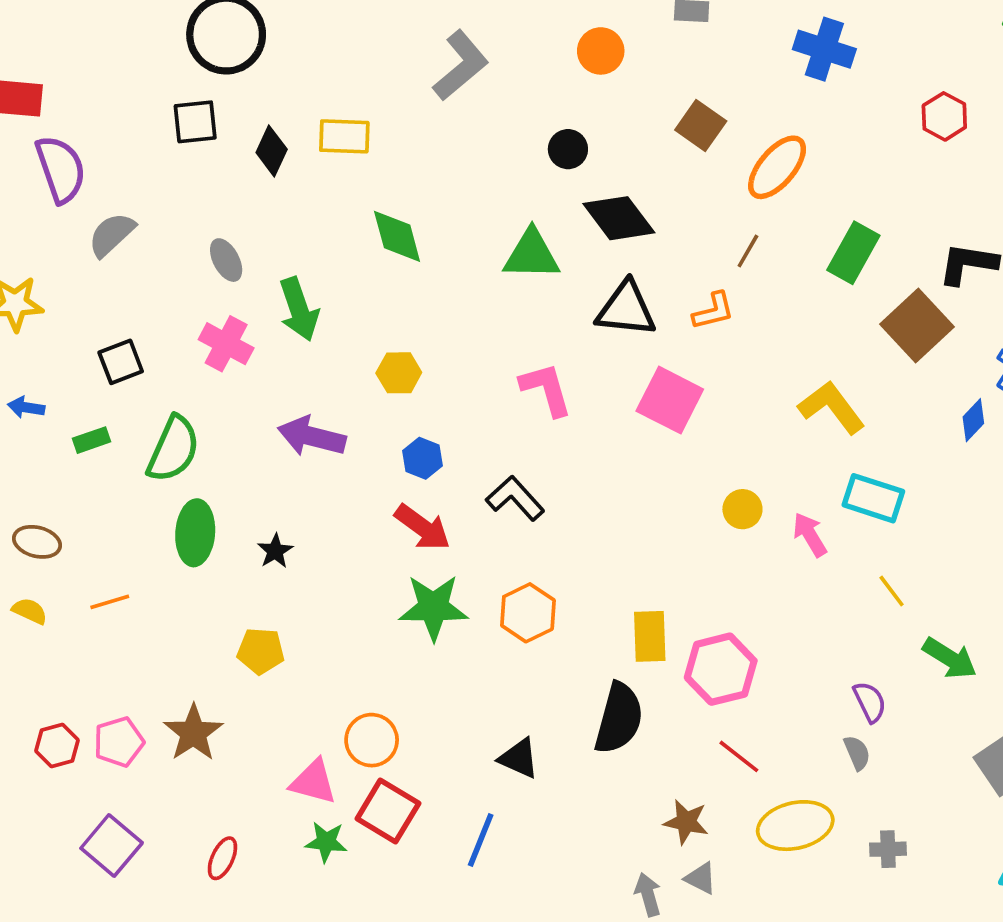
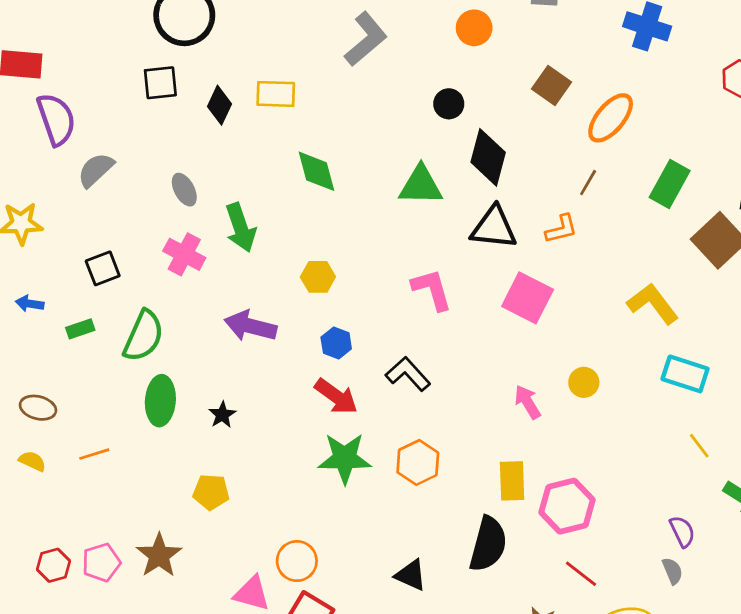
black diamond: (619, 218) -> (488, 157), turned 52
pink arrow: (810, 535) -> (528, 402), moved

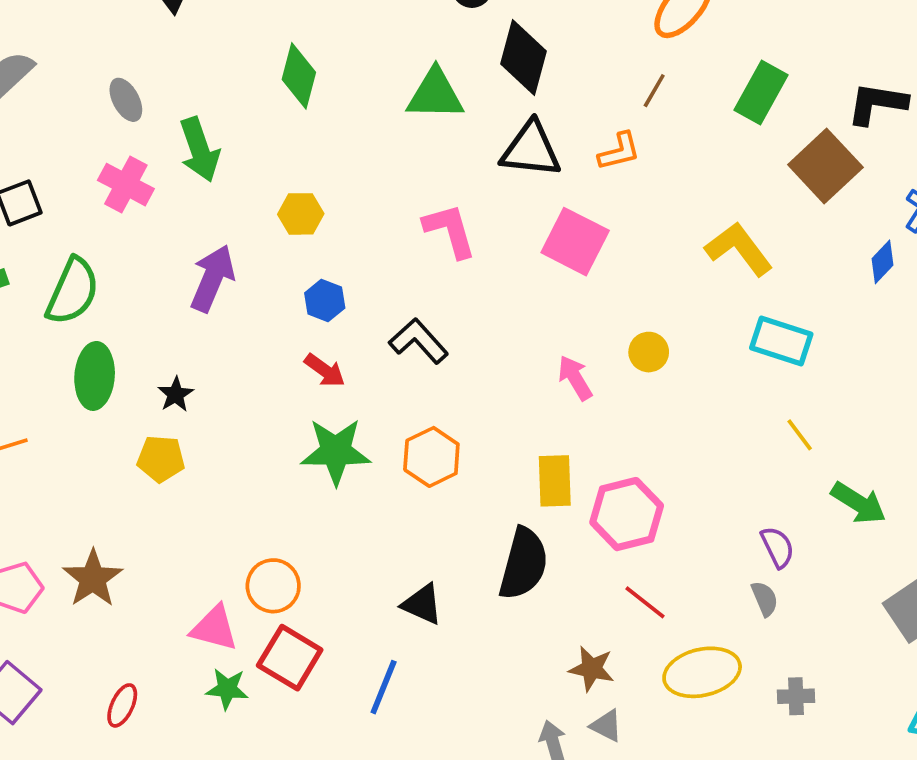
green diamond: (317, 171) -> (299, 76), turned 30
purple arrow: (250, 326) -> (212, 278), turned 99
red arrow: (336, 396) -> (325, 370), size x0.7
yellow pentagon: (211, 492) -> (161, 459), moved

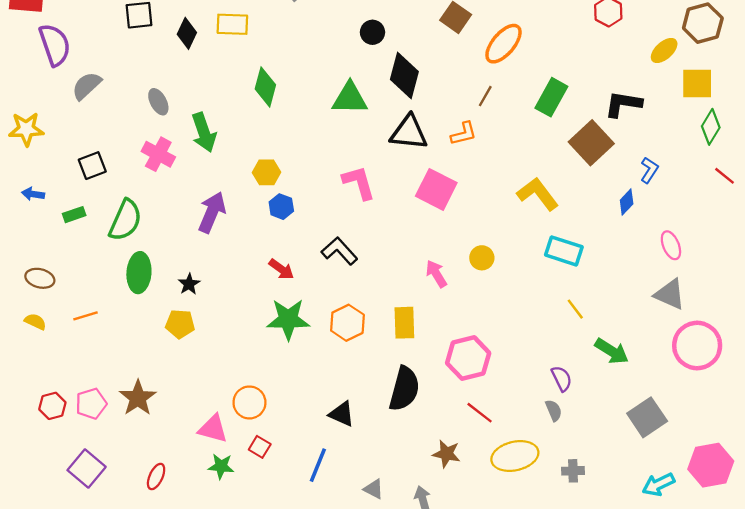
blue hexagon: (325, 300) -> (281, 207), moved
yellow rectangle: (555, 481) -> (404, 323), moved
red square: (290, 658) -> (260, 447), size x0.6
gray triangle: (606, 726) -> (374, 489), moved

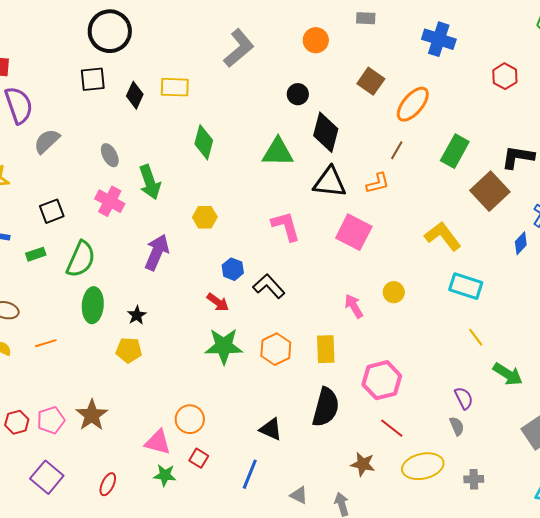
blue hexagon: (281, 207) -> (233, 269), moved

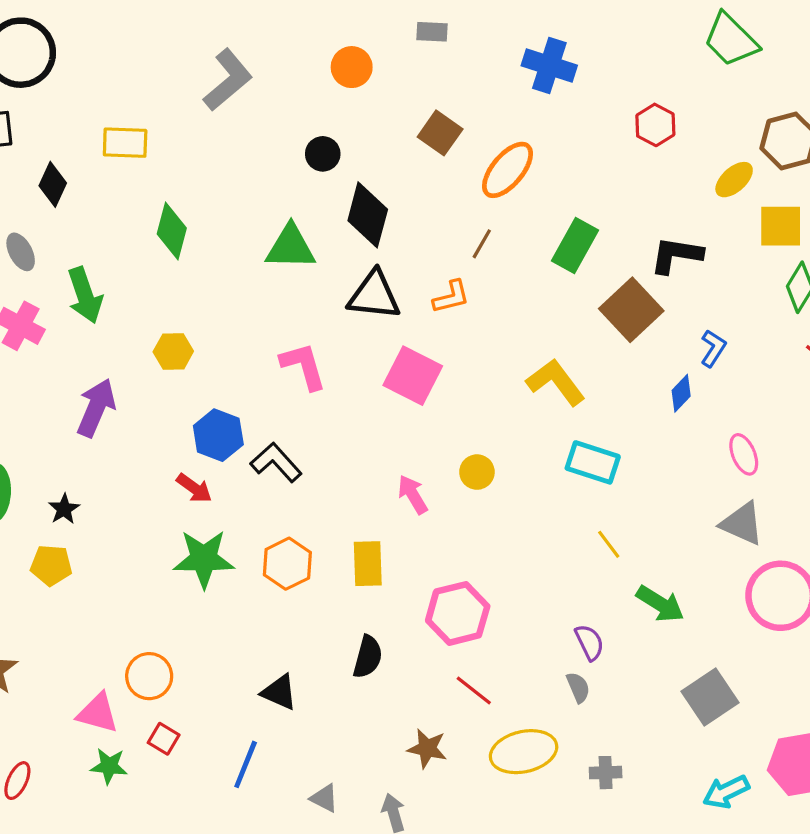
black diamond: (135, 95) -> (53, 184), moved
blue hexagon: (233, 269) -> (218, 435), size x1.4
black semicircle: (326, 407) -> (368, 657), size x0.7

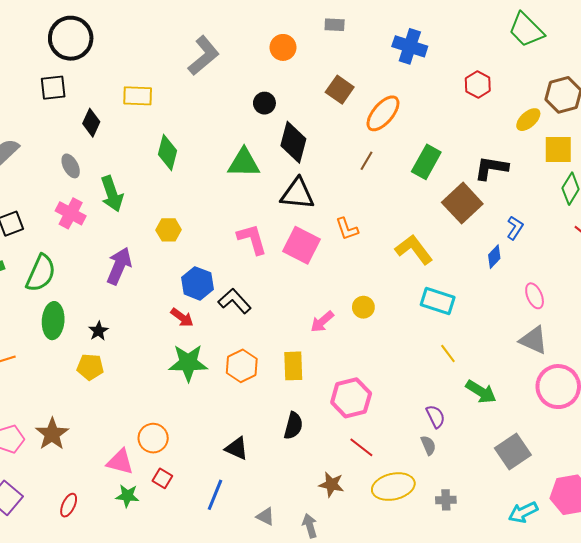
orange L-shape: (451, 297) -> (347, 229), moved, turned 85
pink square: (413, 376) -> (302, 245), moved
pink arrow: (413, 495) -> (322, 322), turned -100

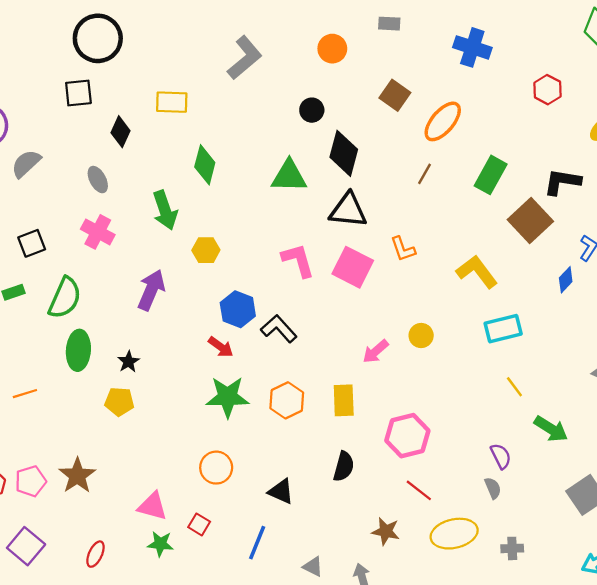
green arrow: (112, 194) -> (165, 210), moved
cyan rectangle: (438, 301) -> (503, 329), turned -32
orange circle: (153, 438) -> (216, 468), moved

